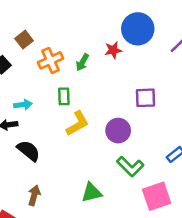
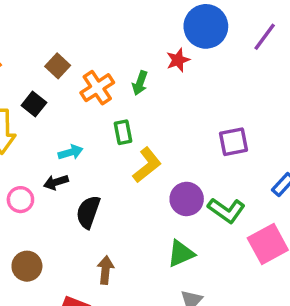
purple square: (146, 98) -> (233, 142), moved
purple circle: (118, 131) -> (187, 199), moved
black semicircle: (29, 151) -> (88, 212), turned -100

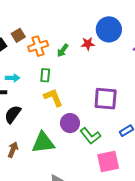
brown square: (58, 66) -> (18, 35), moved
purple square: (233, 142) -> (106, 99), size x1.4
yellow L-shape: (147, 165) -> (53, 98), turned -90
green triangle: (181, 254) -> (43, 143), moved, size x1.4

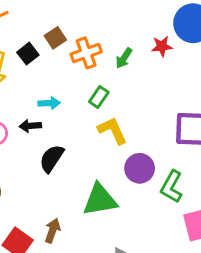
green rectangle: (45, 75) -> (99, 97), turned 32
green L-shape: (90, 136) -> (172, 187), turned 70
brown arrow: (13, 150) -> (53, 231), moved

